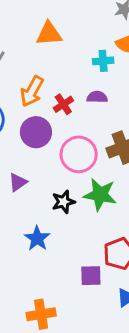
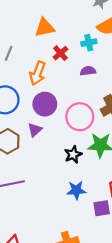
red cross: (63, 104) -> (60, 53), moved
purple triangle: (18, 182) -> (35, 130), moved
blue star: (37, 238) -> (76, 190), moved, turned -30

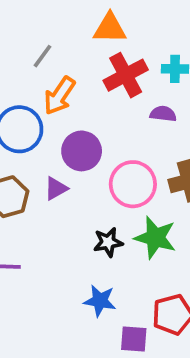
red cross: (60, 53) -> (126, 75), size x1.6
orange arrow: (38, 73) -> (59, 96), moved

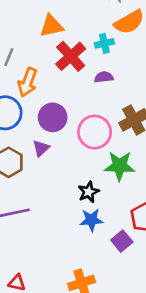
black star: (108, 242) -> (89, 192), moved
purple square: (134, 339) -> (122, 241), turned -30

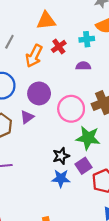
red cross: (71, 56) -> (59, 46), size x0.6
orange arrow: (28, 82) -> (34, 56), moved
purple square: (122, 241) -> (83, 166), moved

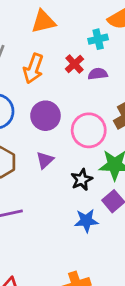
red cross: (59, 46) -> (74, 64), moved
purple triangle: (27, 117) -> (45, 160), moved
black star: (61, 156) -> (82, 180), moved

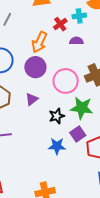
red cross: (74, 64) -> (60, 24), moved
orange arrow: (33, 68) -> (39, 42), moved

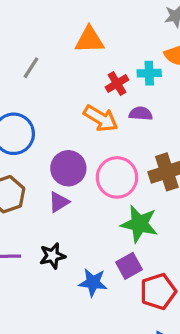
orange arrow: (39, 42) -> (101, 118), moved, turned -90
purple circle: (35, 67) -> (68, 168), moved
black star: (57, 116) -> (52, 256), moved

